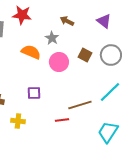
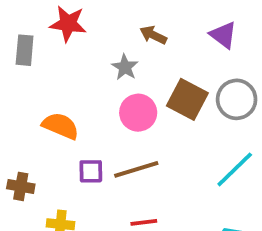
orange semicircle: (31, 52) -> (61, 126), moved
brown square: (85, 55) -> (187, 99), size x1.5
brown line: (80, 105) -> (136, 169), moved

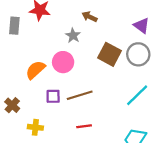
purple triangle: (223, 35) -> (142, 26), moved
pink circle: (138, 113) -> (63, 62), moved
orange semicircle: (61, 126) -> (35, 70), turned -65
brown cross: (21, 186) -> (12, 105), turned 32

